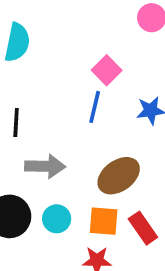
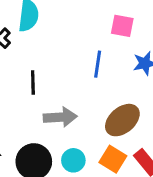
pink square: (107, 70) -> (122, 26), moved, turned -30
orange square: (104, 221) -> (113, 159), turned 32

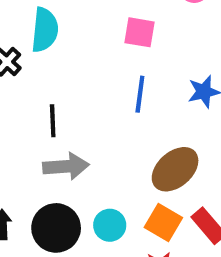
pink square: (122, 26) -> (139, 32), moved
gray arrow: (60, 117) -> (66, 166), moved

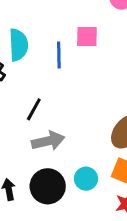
blue line: (140, 94) -> (59, 55), moved
black line: (53, 121) -> (34, 109), turned 40

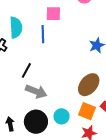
pink square: (87, 36) -> (53, 14), moved
gray arrow: (48, 141) -> (36, 91), turned 35

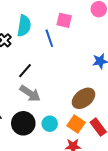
blue line: (43, 34) -> (49, 38), turned -30

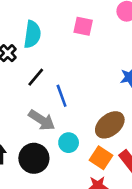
blue line: (49, 38) -> (62, 96), moved
black line: (25, 71) -> (36, 77), moved
cyan circle: (50, 124) -> (69, 143), moved

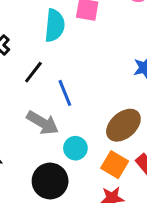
cyan semicircle: (32, 34) -> (55, 25), moved
black circle: (34, 158) -> (50, 181), moved

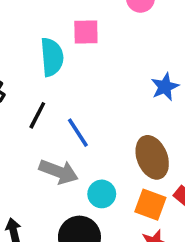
brown ellipse: (123, 125) -> (152, 157), turned -60

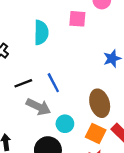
pink square: (86, 32) -> (77, 19), moved
black line: (37, 115) -> (23, 83), moved, turned 36

